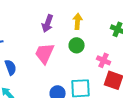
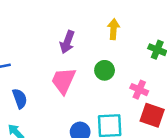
yellow arrow: (78, 21) -> (114, 29), moved

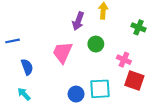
purple arrow: (67, 42) -> (78, 21), moved

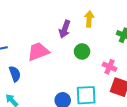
pink trapezoid: (62, 52) -> (38, 51), moved, turned 45

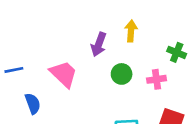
pink trapezoid: (38, 51) -> (64, 74), turned 65
pink cross: (109, 67) -> (156, 79), moved, turned -32

